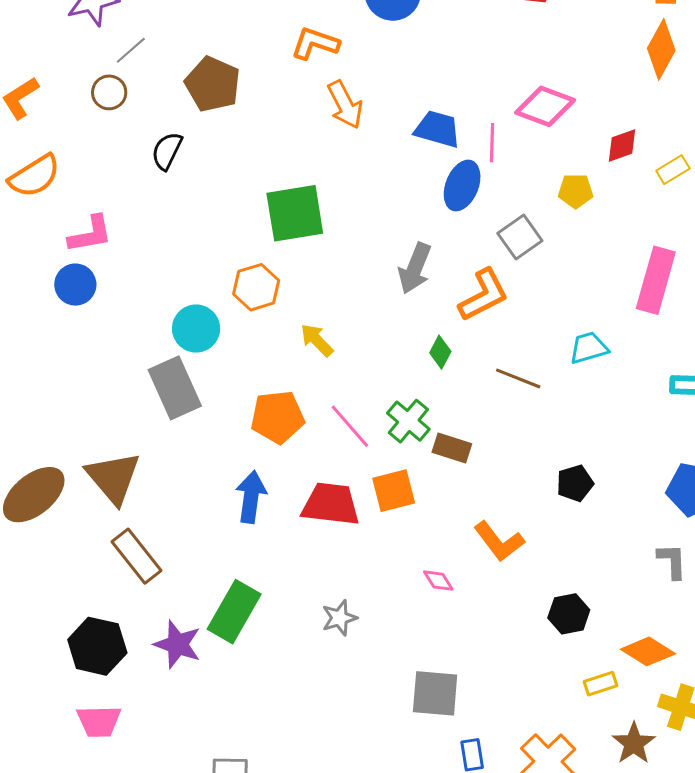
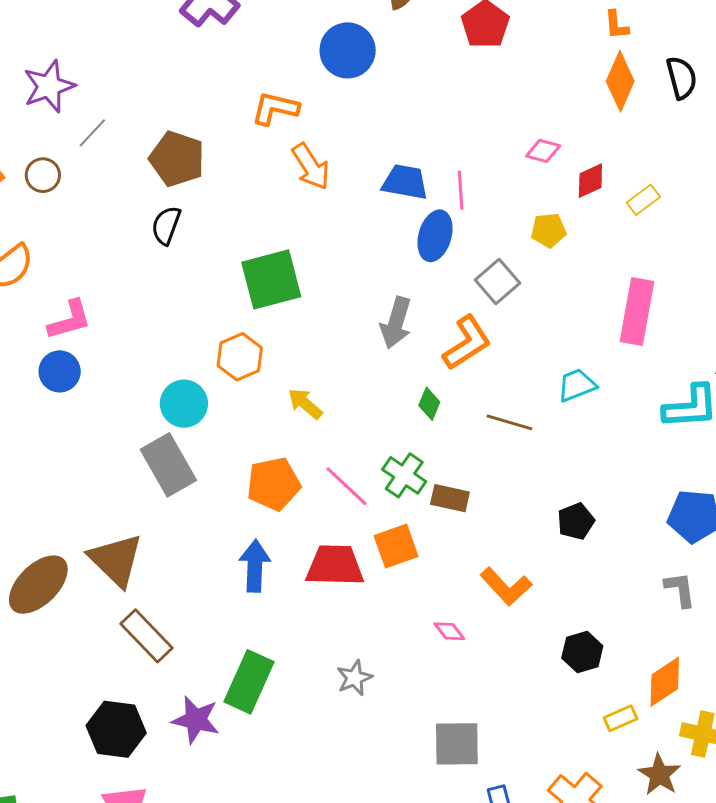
brown circle: (109, 92) -> (43, 175), moved
pink diamond: (545, 106) -> (543, 151), moved, size x0.6
black semicircle: (167, 151) -> (166, 225), moved
orange diamond: (648, 651) -> (665, 682), turned -60

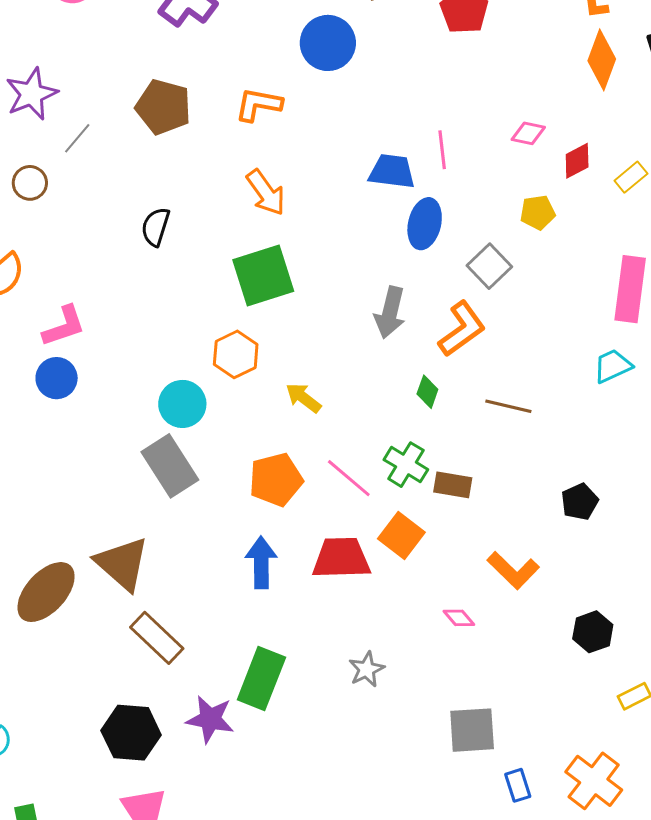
brown pentagon: (177, 159) -> (163, 107), moved
orange arrow: (311, 167) -> (266, 193), moved
pink line: (461, 190) -> (442, 150), moved
cyan trapezoid: (577, 385) -> (613, 366), moved
orange square: (396, 546) -> (401, 536), turned -30

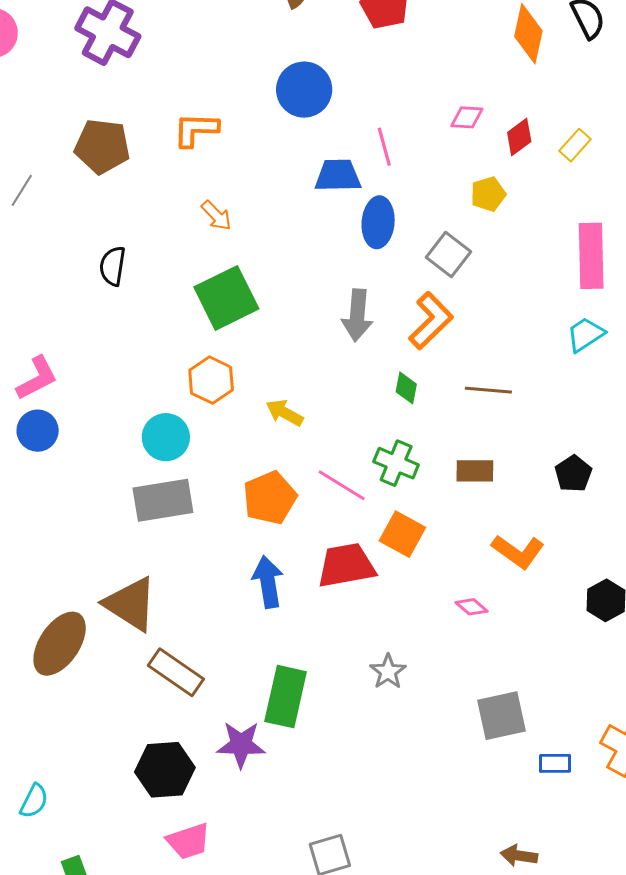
blue circle: (328, 43) -> (304, 90), moved
orange arrow: (266, 193) -> (216, 216), size x0.7
gray rectangle: (170, 466) -> (163, 500), turned -58
brown rectangle: (453, 485) -> (475, 471), moved
blue rectangle: (518, 785) -> (555, 763), turned -64

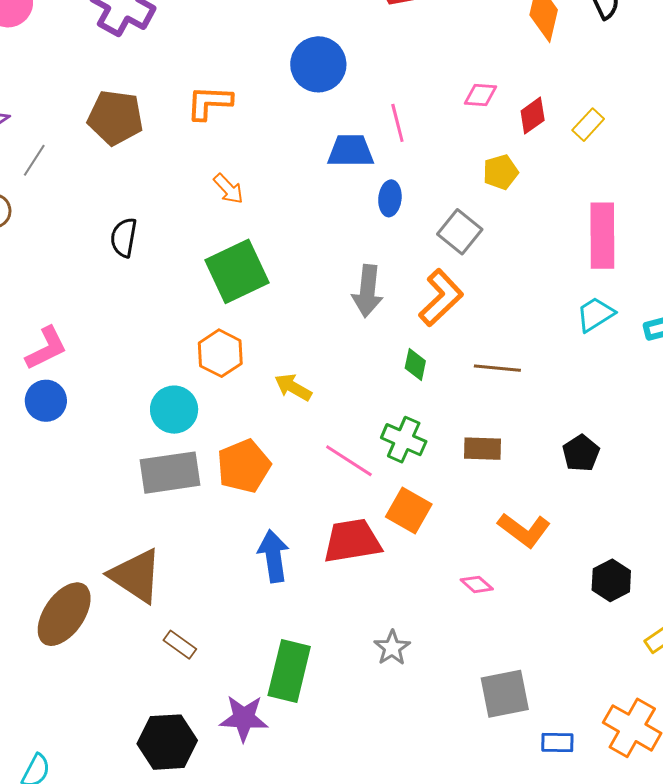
blue ellipse: (378, 222) -> (390, 198), size x0.7
orange pentagon: (270, 498) -> (244, 466), moved
brown rectangle: (176, 672) -> (180, 645), size x0.6

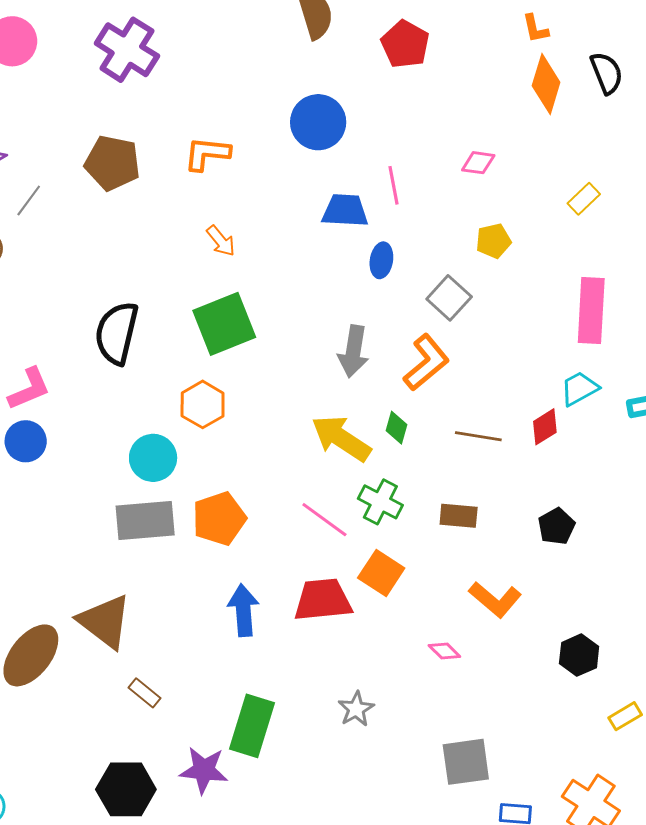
red diamond: (533, 116) -> (545, 427), moved
black semicircle: (124, 238) -> (117, 333), moved, size x1.6
yellow arrow: (293, 387) -> (341, 438), moved, size x1.6

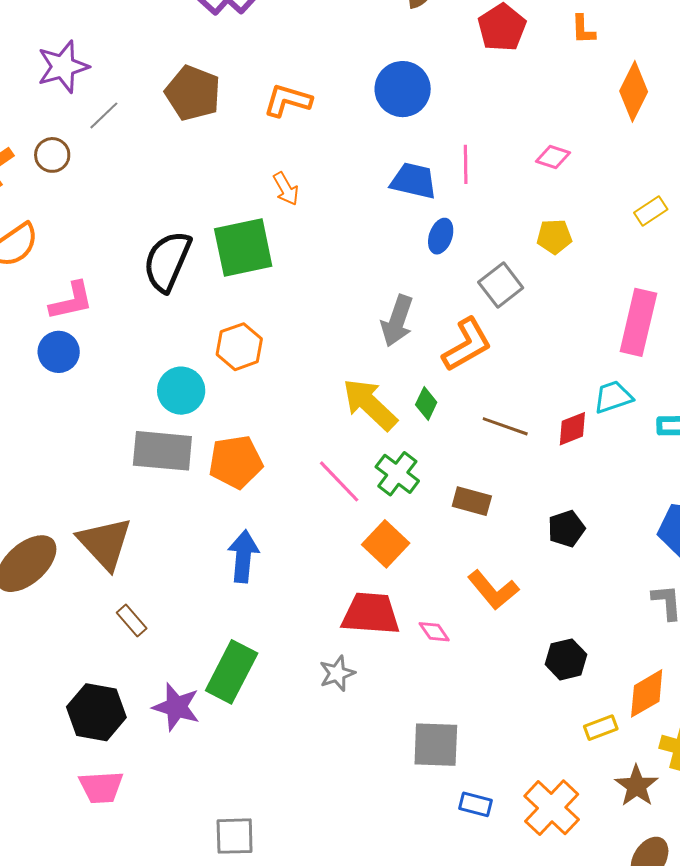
orange L-shape: (535, 29) -> (583, 29), moved
green square: (224, 324) -> (243, 247), moved
red trapezoid: (323, 600) -> (371, 614), moved

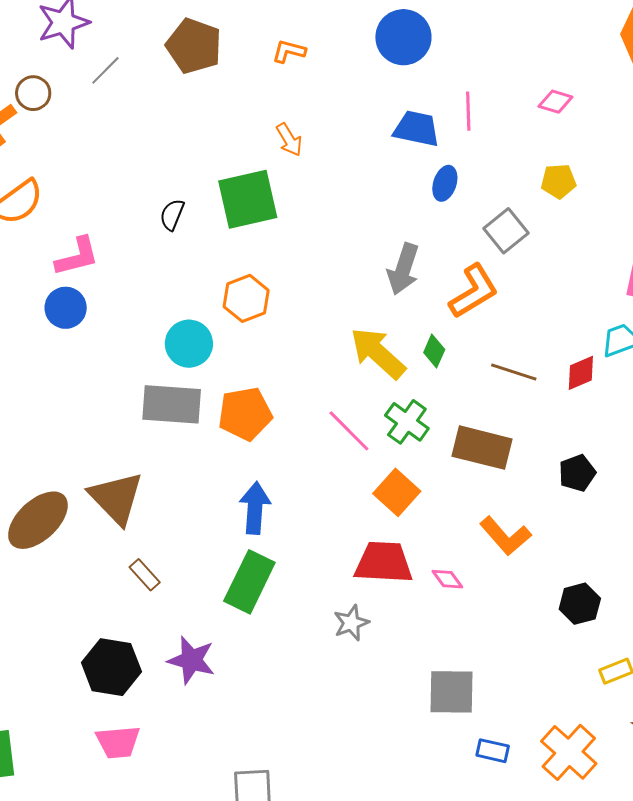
orange L-shape: (288, 100) -> (289, 51), size x0.7
brown circle: (52, 155) -> (33, 93), moved
black semicircle: (167, 261) -> (172, 215), size x0.5
brown rectangle: (472, 501) -> (482, 448), size x1.5
green rectangle: (232, 672) -> (249, 582), moved

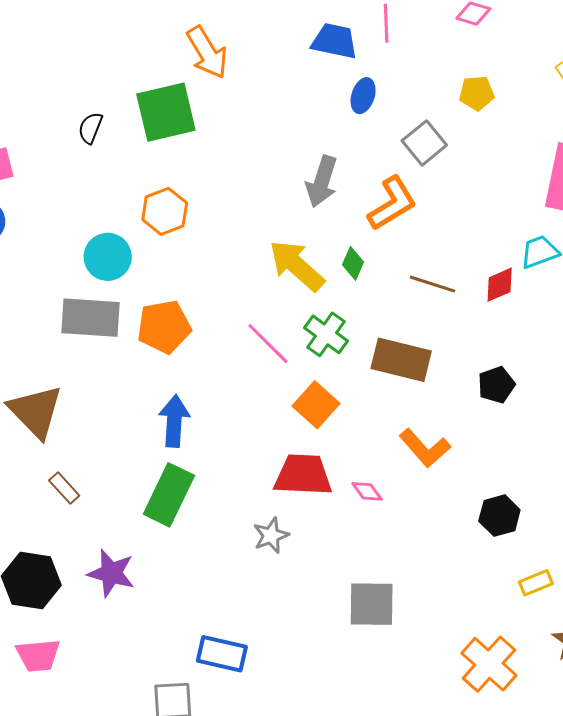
orange arrow: (289, 140) -> (207, 52), size x1.6
blue rectangle: (493, 751) -> (222, 654), moved, size x1.5

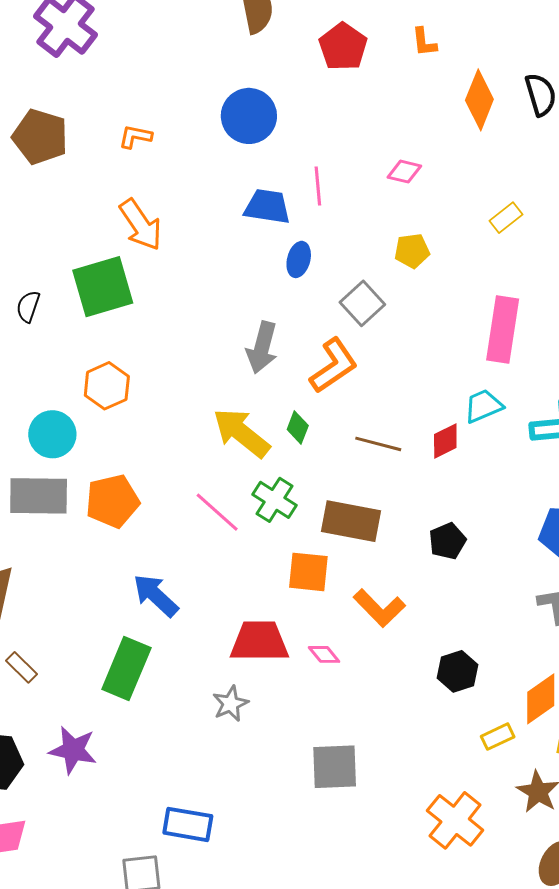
orange square: (316, 405) -> (308, 572), moved, turned -33
blue arrow: (174, 421) -> (156, 595), moved, turned -48

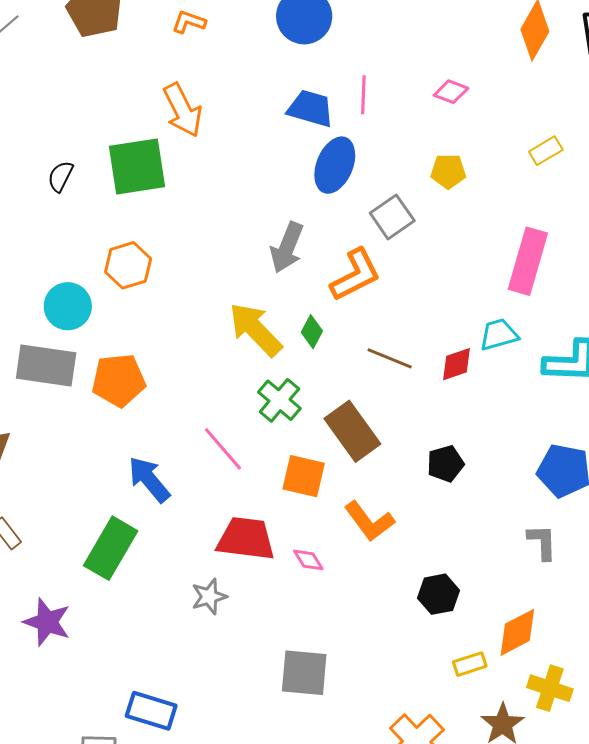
blue ellipse: (299, 259) -> (335, 165), size x1.6
pink line: (217, 512) -> (223, 449), moved
brown rectangle: (351, 521) -> (352, 431), turned 36

